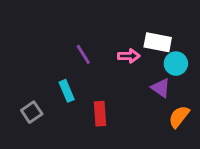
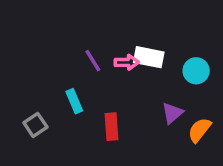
white rectangle: (158, 42) -> (149, 57), moved
pink arrow: (129, 56) -> (127, 62), moved
purple triangle: (161, 88) -> (172, 113), moved, turned 45

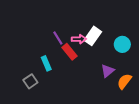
white rectangle: (149, 57) -> (93, 36), turned -66
gray square: (35, 125) -> (30, 81), moved
red rectangle: (112, 127) -> (70, 52), moved, turned -35

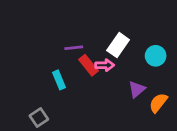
purple line: (58, 38) -> (74, 48), turned -64
pink arrow: (79, 39) -> (105, 65), moved
gray square: (30, 81) -> (39, 118), moved

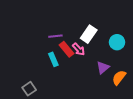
pink arrow: (105, 65) -> (79, 49), turned 48
cyan rectangle: (59, 80) -> (53, 59), moved

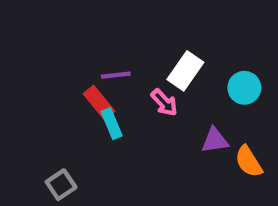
red rectangle: (66, 49) -> (99, 103), moved
purple triangle: (103, 67) -> (215, 140), turned 32
orange semicircle: (119, 78) -> (249, 162), turned -70

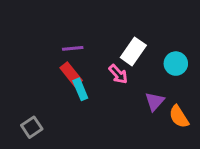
purple line: (116, 75) -> (73, 48), moved
purple triangle: (215, 140) -> (155, 101), turned -40
gray square: (61, 185) -> (32, 127), moved

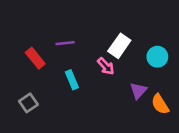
red rectangle: (71, 74) -> (35, 58), moved
gray square: (32, 127) -> (28, 103), moved

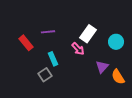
gray square: (28, 103) -> (45, 75), moved

